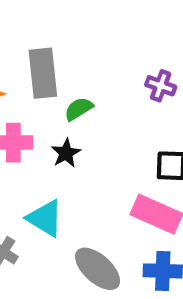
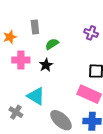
gray rectangle: (43, 73) -> (35, 27), size x0.6

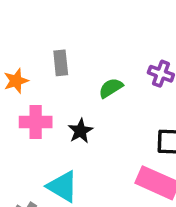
green semicircle: (52, 44) -> (111, 88), moved

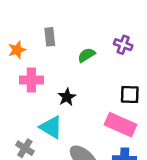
black star: (80, 131) -> (67, 97), moved

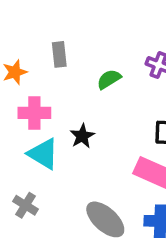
cyan triangle: (51, 127) -> (43, 154), moved

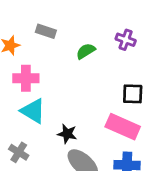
gray rectangle: (59, 54) -> (46, 31), turned -66
black star: (82, 136) -> (67, 134), moved, turned -30

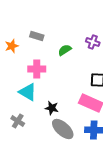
pink cross: (26, 78) -> (37, 69), moved

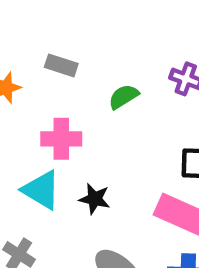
black star: (52, 108) -> (95, 199), moved

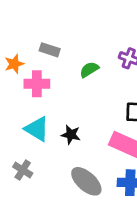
pink cross: (61, 139) -> (37, 84), moved

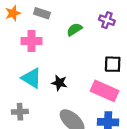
orange star: (14, 64) -> (13, 13), moved
gray cross: (23, 170) -> (20, 112), turned -35

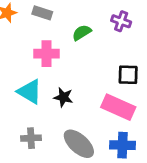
pink cross: (32, 41) -> (46, 54), moved
gray cross: (20, 112) -> (31, 138), moved

